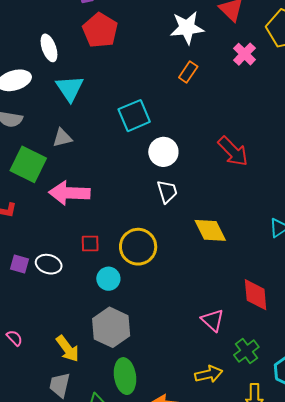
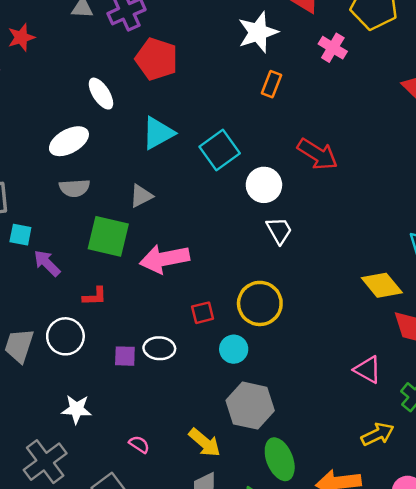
cyan triangle: (70, 88) -> (158, 133), moved, turned 48
red arrow: (233, 151) -> (318, 154), moved
yellow diamond: (210, 230) -> (382, 285), moved

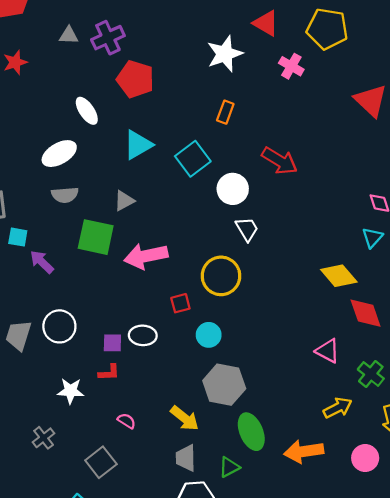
orange rectangle: (271, 84) -> (225, 112), moved
red L-shape: (95, 296) -> (109, 372), moved
yellow circle: (260, 303) -> (221, 276), moved
gray cross: (45, 462) -> (44, 438), size x0.6

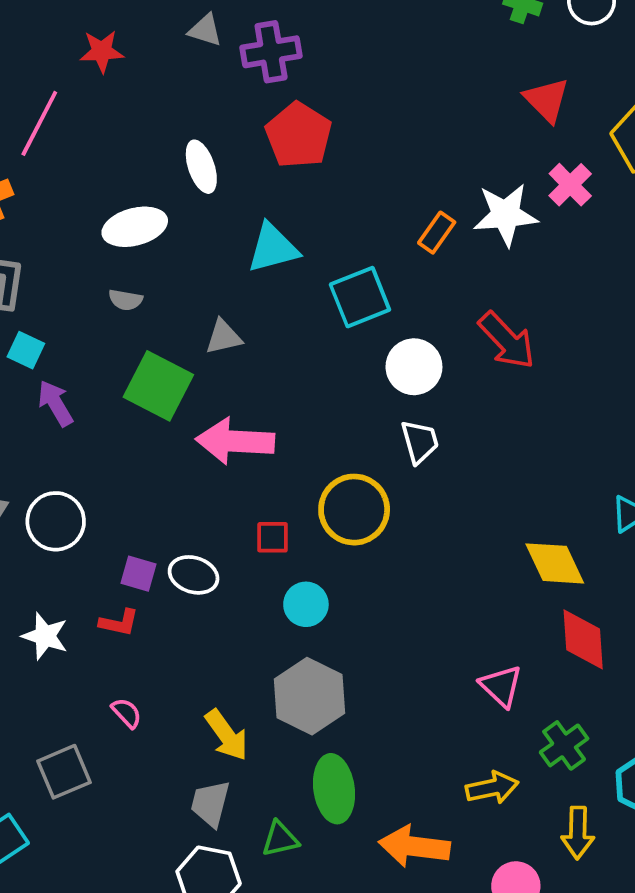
white star: (225, 54) -> (506, 215), moved
gray semicircle: (65, 195) -> (126, 300), size x0.7

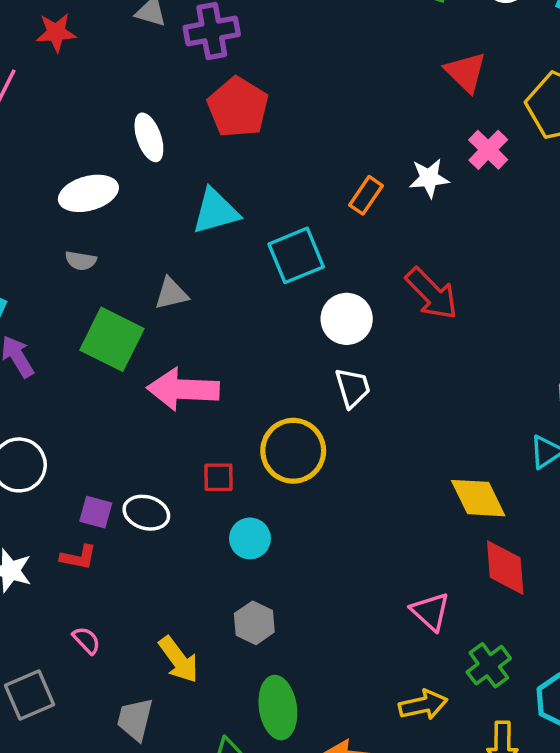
white star: (506, 215) -> (429, 178), size x0.7
gray hexagon: (310, 696) -> (254, 623), size x0.6
gray trapezoid: (210, 804) -> (135, 719), moved

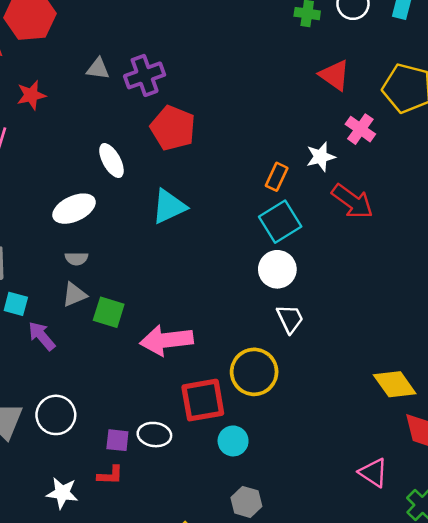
cyan square: (296, 255) -> (280, 222), moved
gray triangle: (171, 294) -> (74, 295), moved
red arrow: (432, 294) -> (352, 201), moved
green square: (112, 339) -> (109, 312), size x0.7
red square: (219, 477) -> (203, 400), size x1.8

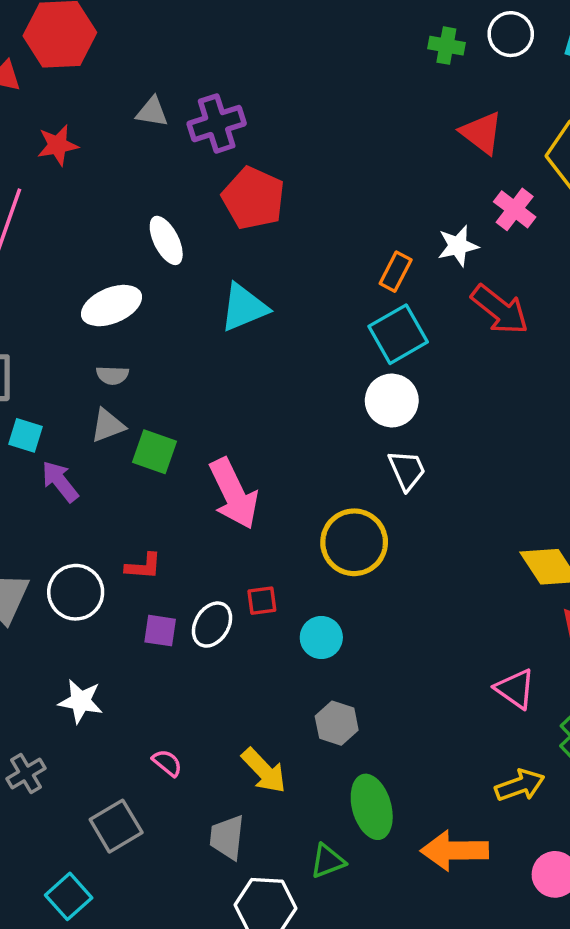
pink arrow: (167, 340) -> (234, 494), turned -111
red square: (203, 400) -> (262, 601), moved, size x0.5
white ellipse: (154, 435) -> (212, 625), turned -68
red L-shape: (110, 475) -> (143, 566), moved

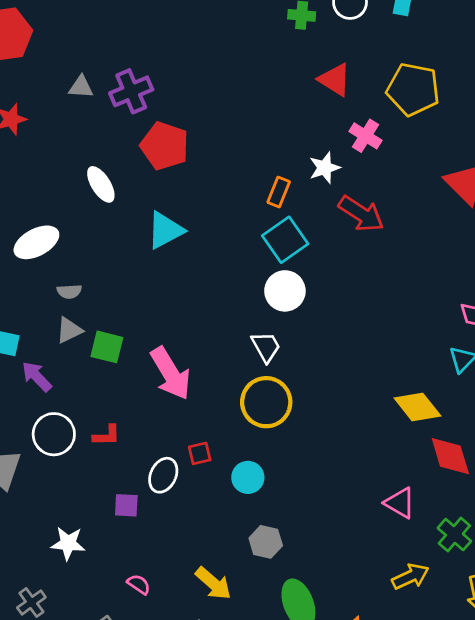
white ellipse: (112, 306) -> (36, 242), moved
white trapezoid: (407, 470) -> (266, 347), moved
white circle: (76, 592) -> (54, 434), moved
purple square: (160, 631) -> (126, 505), moved

